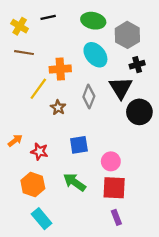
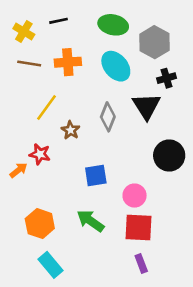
orange cross: (60, 69) -> (68, 62), moved
black circle: (139, 112) -> (169, 156), moved
red star: (39, 151) -> (40, 154), moved

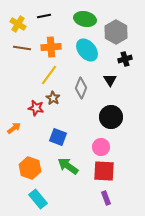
black triangle: (147, 106) -> (110, 80), size x0.6
yellow line: (46, 107) -> (49, 75), moved
red star: (40, 154) -> (36, 108), moved
black circle: (169, 156) -> (111, 117), moved
blue square: (96, 176) -> (58, 137), moved, turned 30

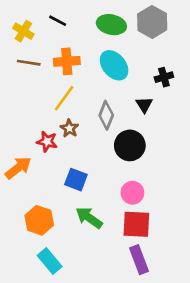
black line: (44, 16) -> (58, 21), turned 40
gray hexagon: (116, 32) -> (152, 22), moved
black circle: (111, 117) -> (130, 145), moved
orange arrow: (14, 128) -> (18, 168), size x1.5
purple rectangle: (106, 198) -> (139, 260), size x1.5

